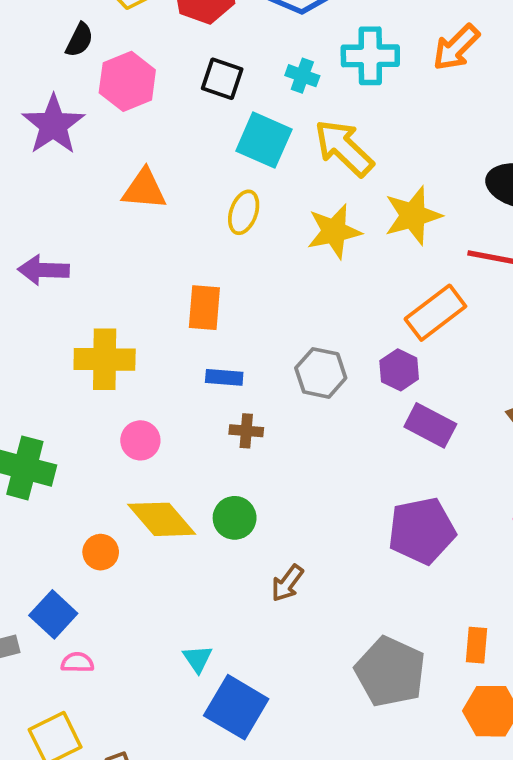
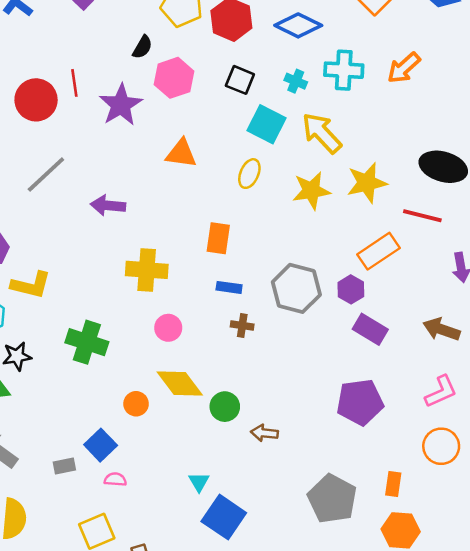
gray hexagon: (321, 373) -> (296, 288), size x1.4
green circle: (235, 518) -> (225, 407), moved
brown arrow: (287, 583) -> (264, 433), turned 56

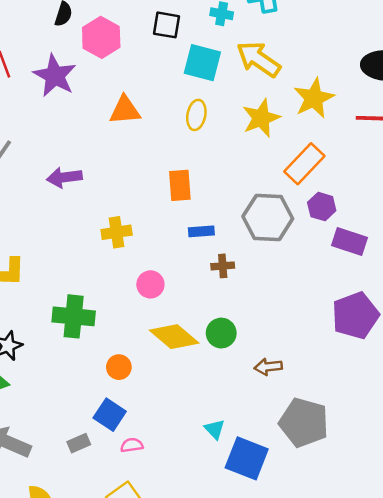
orange rectangle: (378, 251) -> (304, 164), moved
yellow cross: (147, 270) -> (117, 232), size x0.7
orange circle: (136, 404) -> (119, 367), moved
green circle: (225, 407) -> (221, 333), moved
gray pentagon: (332, 499) -> (304, 423), moved

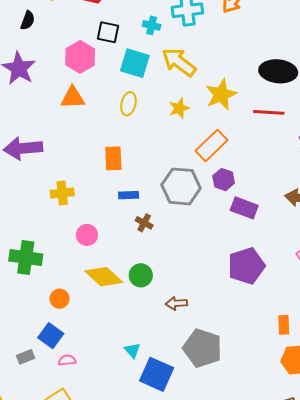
pink hexagon: (101, 37) -> (80, 57), moved
yellow star: (261, 118) -> (179, 108), size x0.7
purple arrow: (64, 177) -> (23, 148), size x1.4
brown cross: (223, 266) -> (144, 223), turned 30

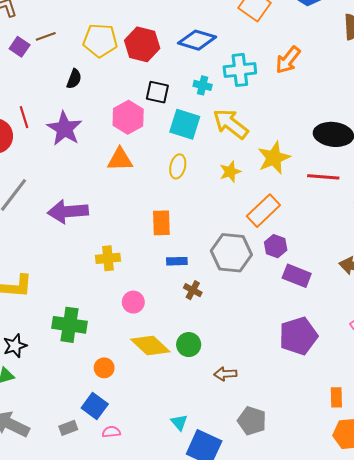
gray pentagon: (202, 348) -> (252, 421), size x0.7

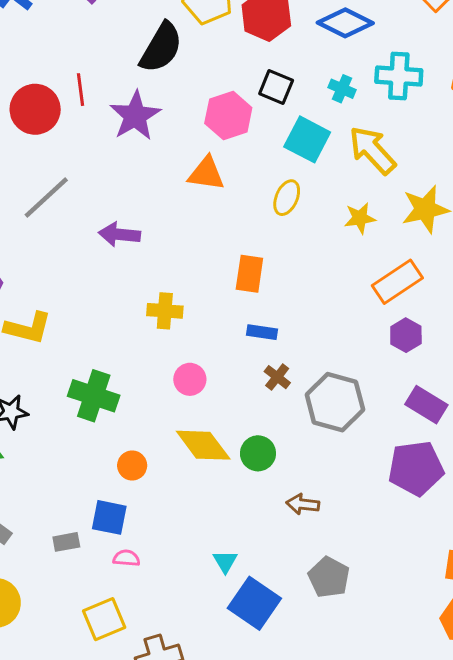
black semicircle: (74, 79) -> (161, 48), size x1.8
purple arrow: (68, 212) -> (119, 234), size x0.7
gray hexagon: (231, 253) -> (335, 402), moved
purple rectangle: (297, 276) -> (426, 405), moved
blue square: (95, 406) -> (109, 517), turned -35

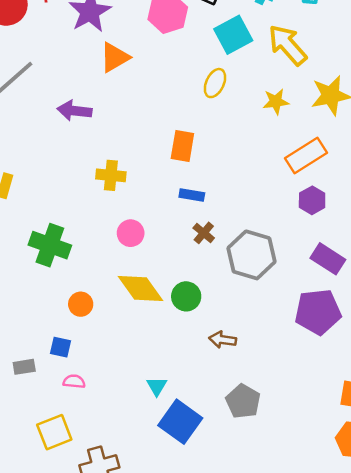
cyan square: (307, 139) -> (233, 35), turned 33
orange triangle: (206, 174) -> (115, 57), moved, turned -40
blue square: (109, 517) -> (61, 347), size x0.7

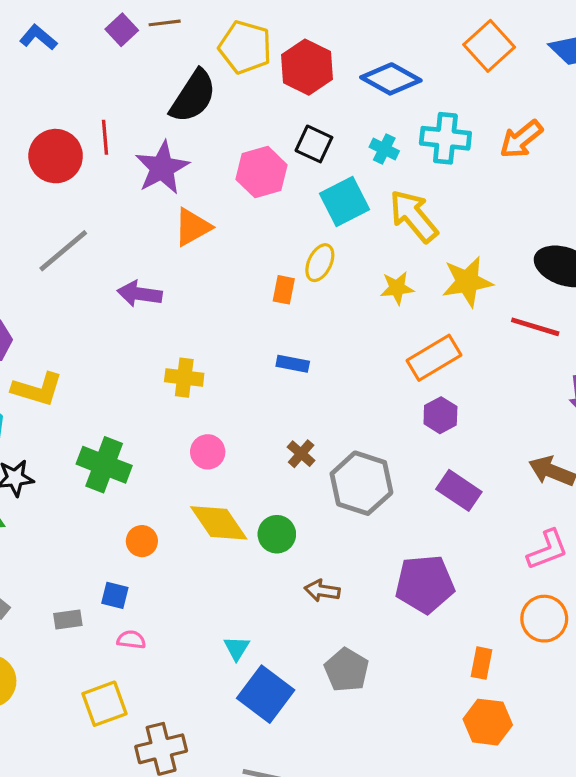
orange rectangle: (182, 146) -> (284, 290), moved, size x0.7
blue rectangle: (192, 195) -> (293, 364), moved
purple pentagon: (318, 312) -> (425, 584), moved

